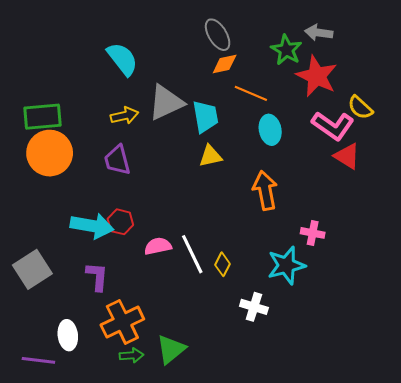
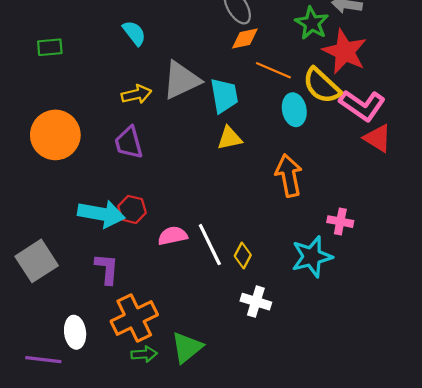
cyan semicircle: (122, 59) -> (134, 33), size x0.7
yellow semicircle: (360, 108) -> (322, 86), moved, size x1.4
green rectangle: (43, 117) -> (50, 47), moved, size x0.6
white cross: (254, 307) -> (256, 302), moved

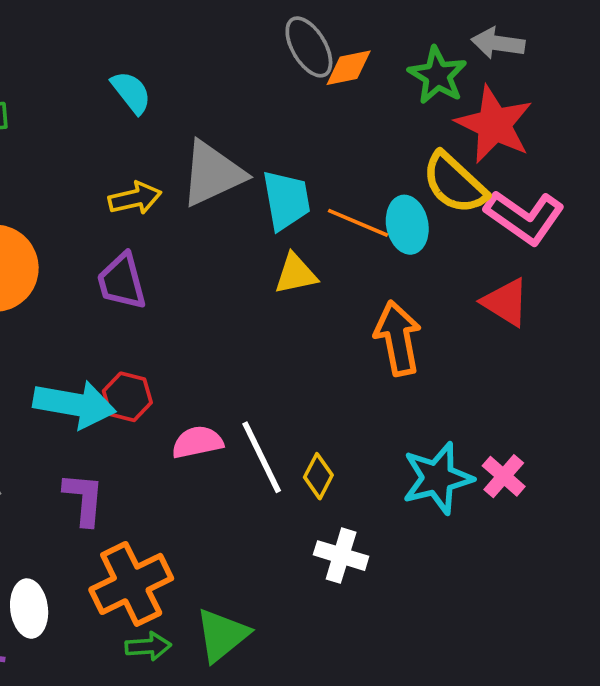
orange diamond: (245, 38) -> (349, 68), moved
orange line: (273, 70) -> (358, 223), moved
red triangle: (378, 138) -> (506, 302), moved
pink cross: (340, 222) -> (504, 476), moved, turned 30

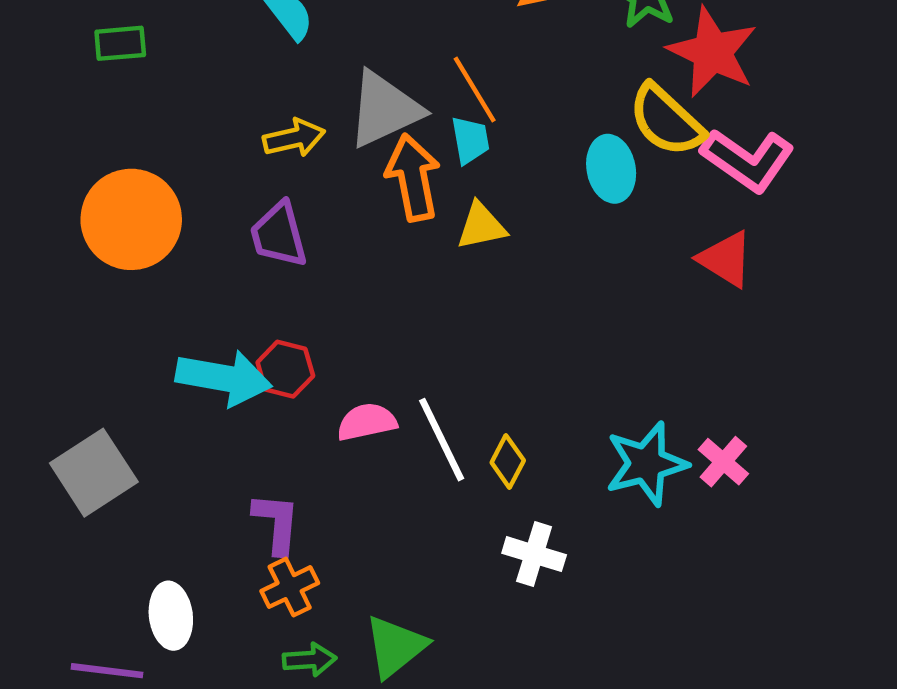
cyan trapezoid: (286, 200) -> (470, 140), size x0.7
orange line: (358, 223) -> (475, 90), moved, turned 36
orange arrow: (398, 338) -> (413, 178), moved
purple L-shape: (84, 499) -> (277, 523), moved
orange cross: (131, 584) -> (290, 587), size x0.6

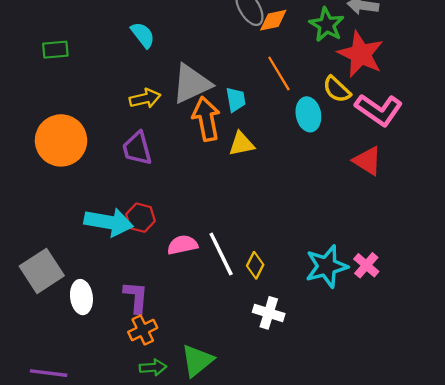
orange line: (475, 90) -> (279, 73), moved
yellow semicircle: (666, 120) -> (337, 89), size x0.7
white ellipse: (171, 616) -> (81, 297), moved

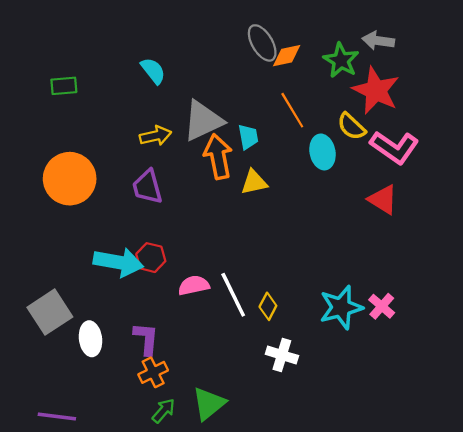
green arrow: (153, 367) -> (164, 411), turned -45

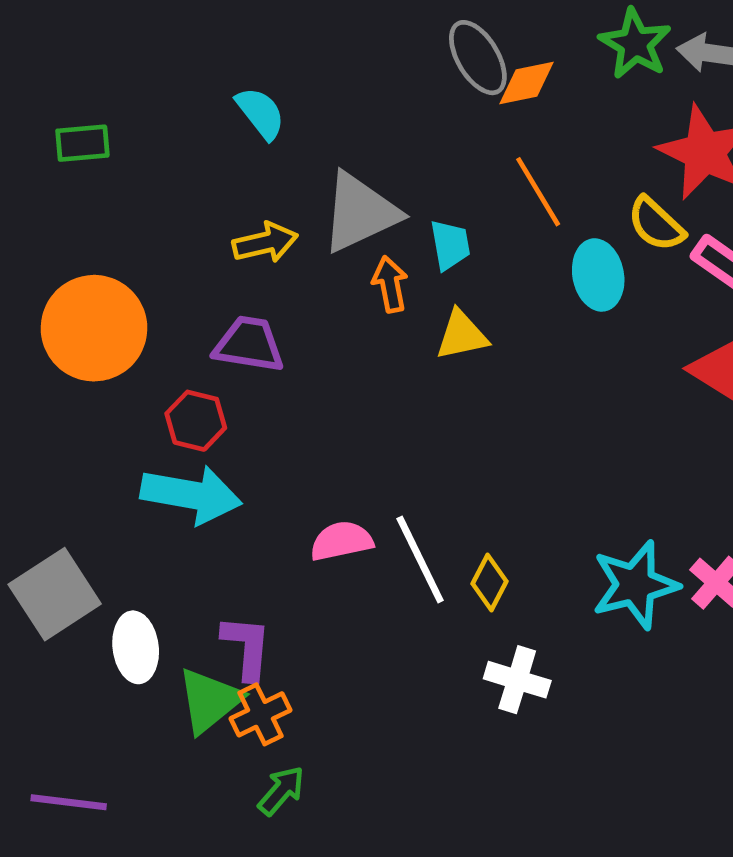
green star: (341, 60) -> (635, 44), moved
orange arrow: (218, 157) -> (390, 284), size x0.6
purple trapezoid: (147, 187) -> (249, 344), turned 114
red hexagon: (151, 258) -> (196, 421), moved
green triangle: (209, 404) -> (210, 700), moved

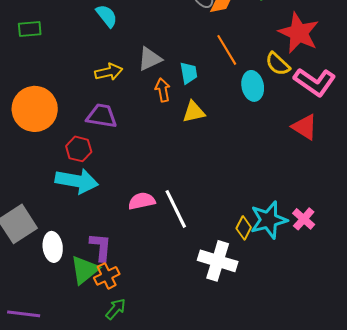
gray triangle: (360, 213) -> (150, 59), size x0.7
yellow diamond: (489, 583) -> (244, 228), moved
white cross: (517, 680) -> (218, 261), size x1.4

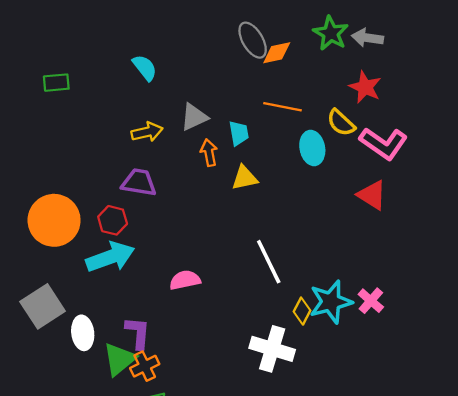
red star: (299, 33) -> (365, 87), size x0.7
orange line: (227, 50) -> (282, 107), turned -48
orange circle: (35, 109) -> (54, 220), moved
cyan arrow: (77, 181) -> (110, 257), turned -30
white line: (176, 209) -> (269, 262), moved

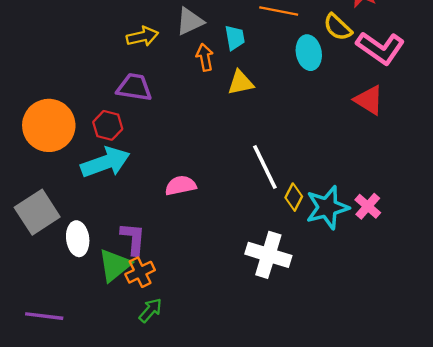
yellow diamond: (302, 311) -> (294, 197), moved

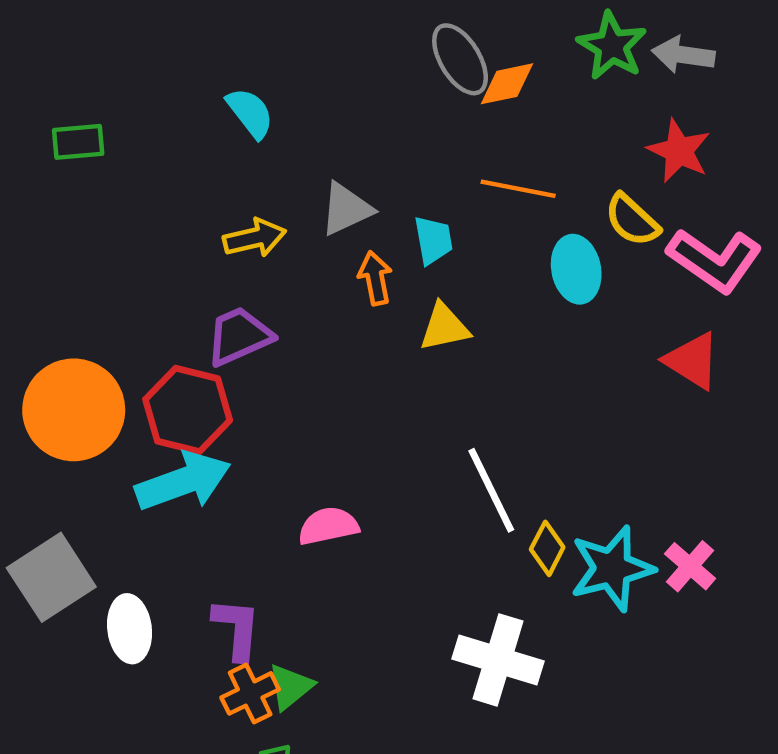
purple trapezoid: (134, 87) -> (239, 336), turned -33
red hexagon: (108, 125) -> (188, 410), size x1.5
green triangle: (115, 265) -> (290, 687), moved, size x0.7

